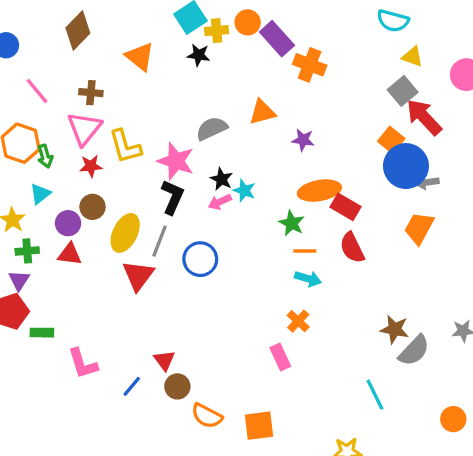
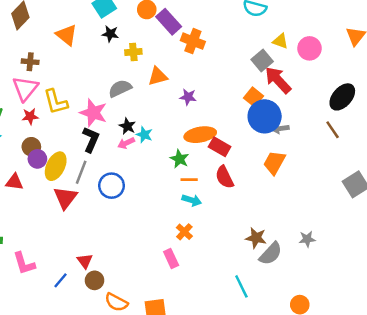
yellow cross: (217, 31) -> (133, 52), moved
yellow triangle: (412, 57) -> (280, 41), moved
purple circle: (68, 223) -> (37, 159), moved

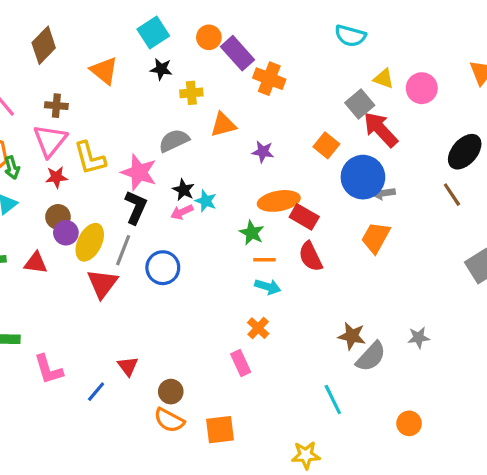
orange square: (254, 97) -> (326, 145), moved
brown circle: (95, 280) -> (171, 392), moved

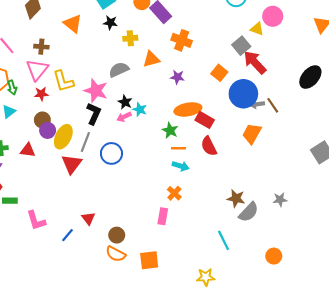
orange cross: (269, 79) -> (182, 40), moved
pink circle: (422, 88) -> (273, 16), moved
brown line: (452, 195) -> (273, 105), moved
pink rectangle: (241, 363) -> (163, 216), turned 35

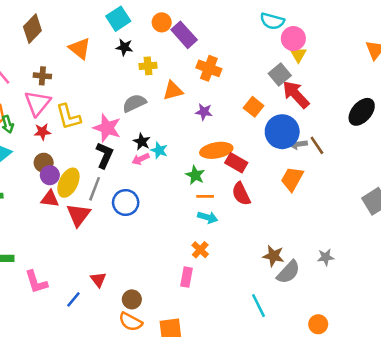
pink circle: (273, 16) -> (293, 39), moved
yellow triangle: (257, 29) -> (298, 55), turned 40
red triangle: (28, 150) -> (50, 199), moved

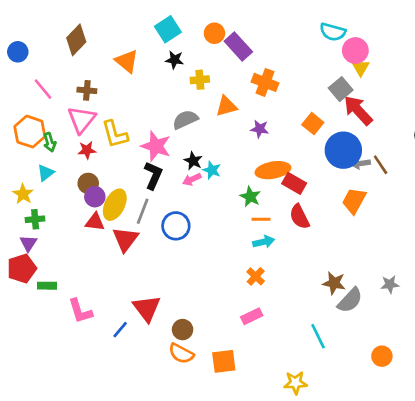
cyan arrow: (208, 217) -> (264, 242), turned -30
pink rectangle: (186, 277) -> (252, 316), moved, turned 54
red triangle: (98, 280) -> (147, 308), size x1.6

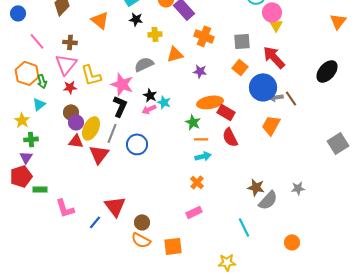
gray square: (341, 89) -> (242, 41), moved, turned 36

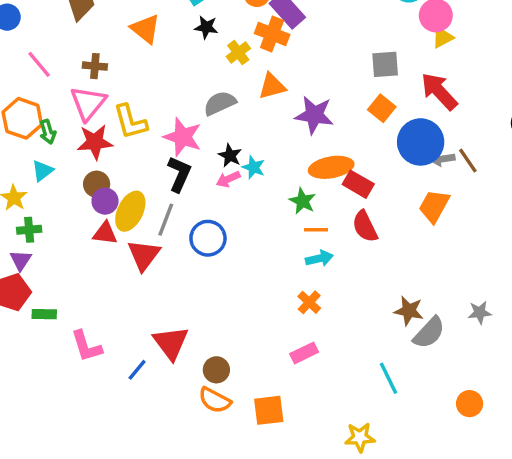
yellow triangle: (276, 25) -> (443, 37), turned 32
yellow cross: (155, 34) -> (238, 53), turned -32
orange cross: (204, 36) -> (272, 34), moved
purple star: (200, 71) -> (314, 115), size x1.6
red star: (70, 87) -> (95, 142), size x1.5

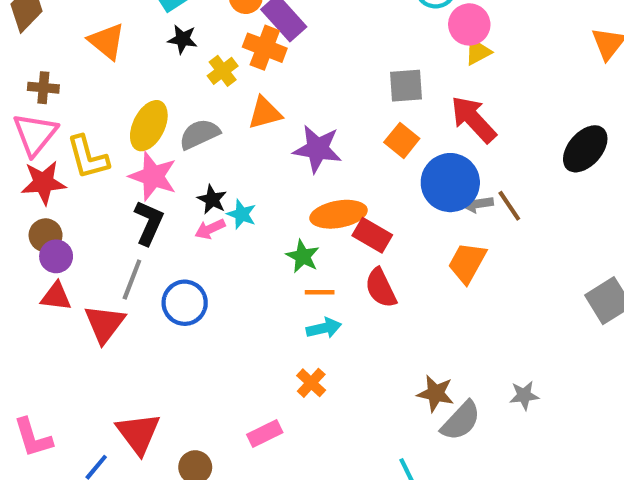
yellow ellipse: (130, 211) -> (149, 126), moved
pink rectangle: (304, 353) -> (265, 433), moved

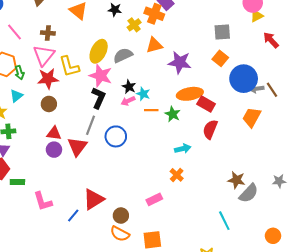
red arrow: (473, 119) -> (271, 40), moved, size x0.7
purple circle: (56, 256) -> (54, 150), moved
red semicircle: (381, 288) -> (210, 129), turned 48
orange line: (320, 292) -> (151, 110), moved
red triangle: (138, 433) -> (94, 199), turned 35

